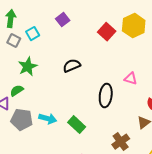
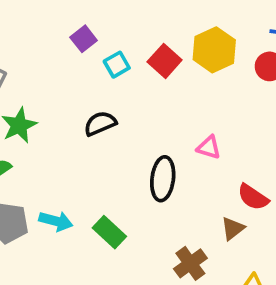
cyan square: (33, 34) -> (117, 65), moved

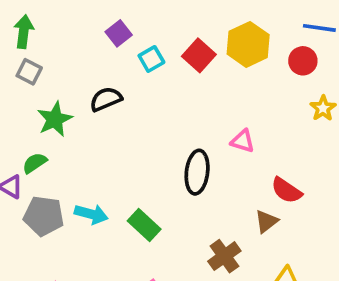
black semicircle: (100, 123) -> (106, 99), moved

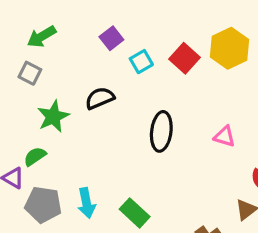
green arrow: (24, 32) -> (42, 37), moved, turned -128
black ellipse: (197, 172) -> (161, 131), moved
cyan arrow: (91, 214) -> (86, 203), turned 64

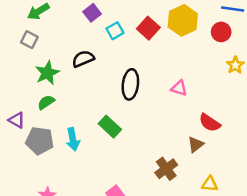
green semicircle: (35, 156) -> (46, 102), moved
green rectangle: (135, 213) -> (110, 127), moved

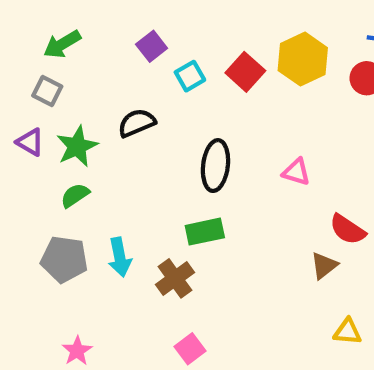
purple triangle: (17, 120) -> (30, 142), moved
green rectangle: (110, 127) -> (205, 232), moved, turned -55
brown cross: (166, 169) -> (175, 278), moved

